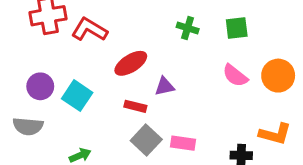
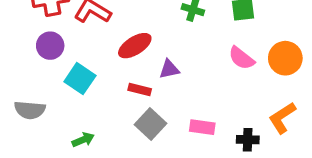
purple circle: (40, 86) -> (50, 46), moved
orange L-shape: (275, 134) -> (282, 118), turned 132
pink rectangle: (183, 143) -> (202, 127), moved

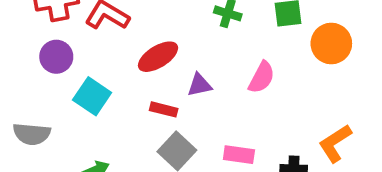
pink semicircle: (241, 58) -> (262, 77), moved, turned -100
orange circle: (285, 58) -> (331, 44), moved

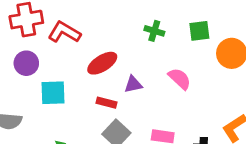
pink semicircle: (262, 77) -> (180, 79), turned -75
cyan square: (92, 96) -> (53, 93), turned -36

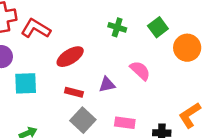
green square: (199, 31) -> (158, 27), turned -30
purple triangle: (133, 84) -> (107, 85), moved

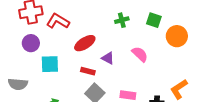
green cross: (117, 27) -> (122, 20), turned -32
green square: (158, 27) -> (154, 20), turned -35
purple triangle: (107, 85) -> (108, 58), moved, turned 40

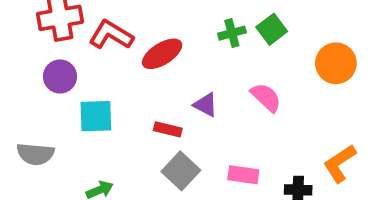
green square: (154, 20) -> (272, 29), moved, turned 35
red ellipse: (85, 43) -> (162, 54), moved

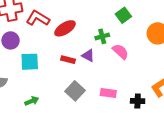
green cross: (232, 33) -> (102, 36), moved
red rectangle: (168, 129) -> (68, 60), moved

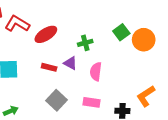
green square: (123, 15) -> (121, 32), moved
pink semicircle: (120, 52) -> (96, 72), moved, turned -126

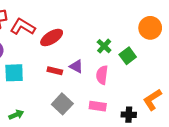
green square: (121, 32) -> (128, 56), moved
orange circle: (144, 40) -> (150, 28), moved
green cross: (85, 43) -> (104, 46), moved, turned -32

